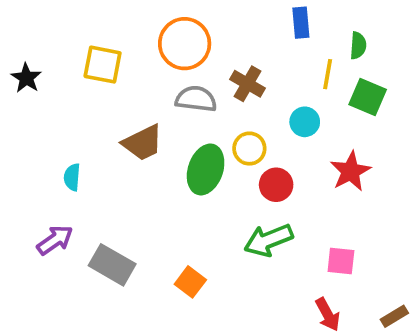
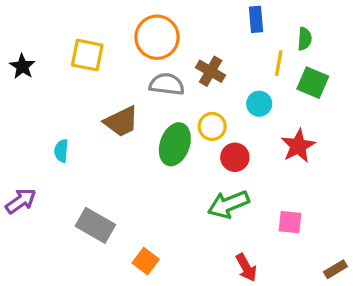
purple arrow: (55, 240) -> (21, 201), moved
orange square: (190, 282) -> (146, 261), moved
red arrow: (328, 314) -> (246, 268), moved

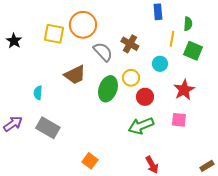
orange circle: (157, 37) -> (83, 25), moved
gray semicircle: (167, 84) -> (103, 52), turned 40
pink square: (290, 222) -> (179, 120), moved
gray rectangle: (95, 225) -> (48, 128), moved

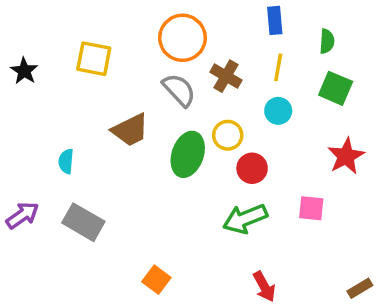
orange circle: (83, 25) -> (183, 38), moved
yellow line: (172, 39) -> (278, 67), moved
red star: (184, 90) -> (346, 156), moved

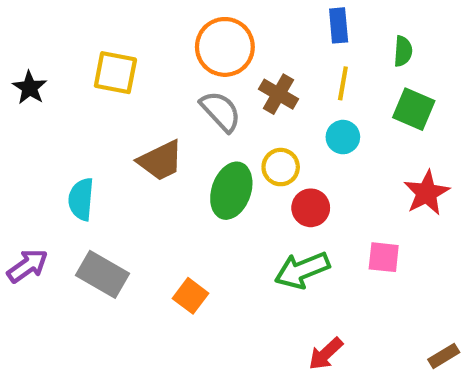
cyan semicircle: (66, 161) -> (81, 199), size x1.4
orange square: (156, 280) -> (191, 296), moved
red arrow: (264, 287) -> (326, 354), turned 76

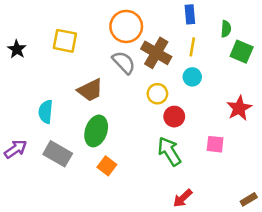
brown cross: (279, 94) -> (156, 53), size x1.4
green square: (414, 109) -> (242, 52), moved
green ellipse: (231, 191) -> (96, 131), moved
green arrow: (302, 270) -> (169, 151), turned 80

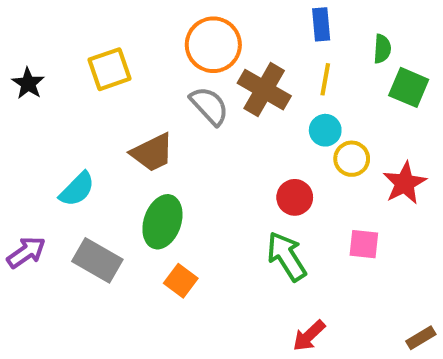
yellow square: (65, 41) -> (110, 69), turned -30
yellow circle: (157, 94) -> (352, 159), moved
cyan semicircle: (46, 112) -> (77, 189), turned -140

